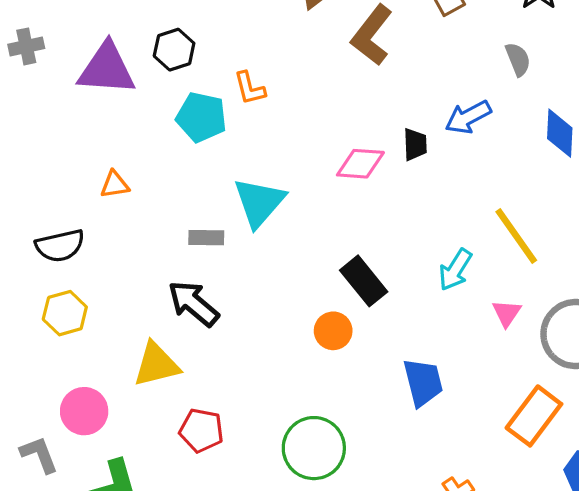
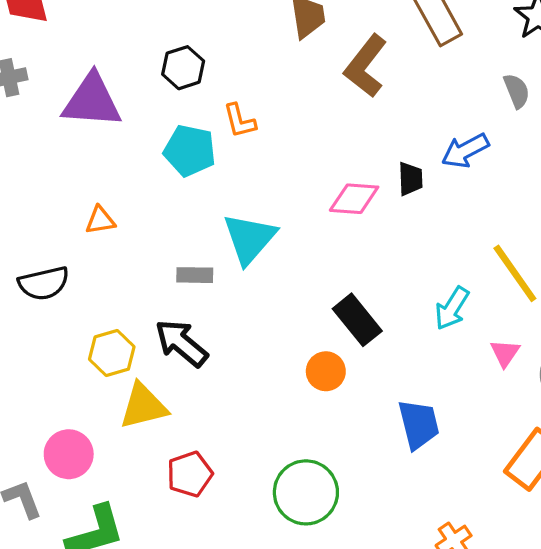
black hexagon: (174, 50) -> (183, 68), moved
yellow hexagon: (65, 313) -> (112, 353), moved
red pentagon: (201, 430) -> (190, 474), turned -30

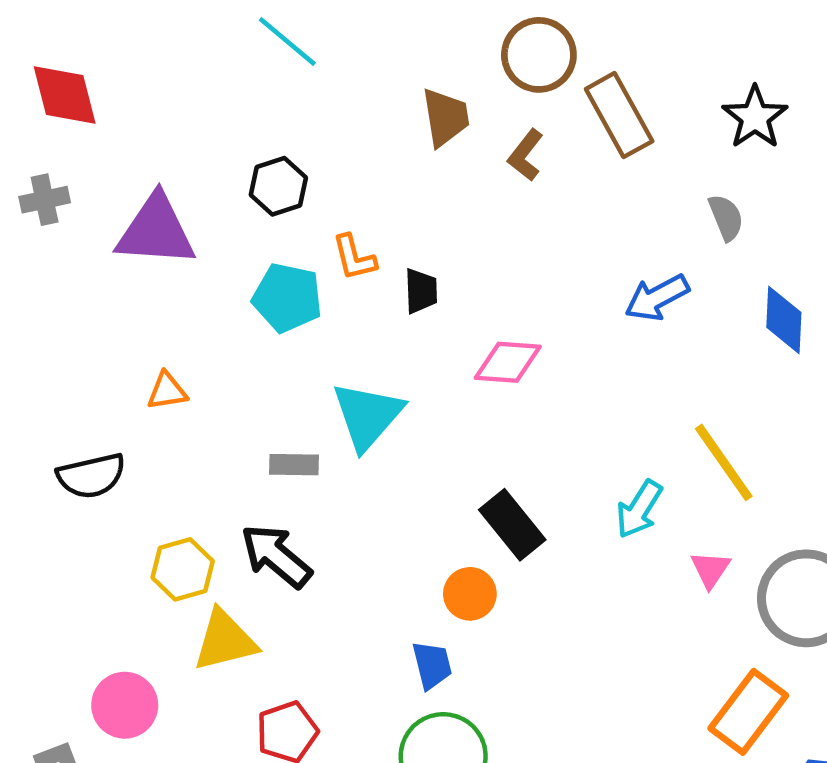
brown L-shape: (366, 66) -> (526, 155), moved, size x0.6
black trapezoid: (410, 179) -> (421, 291), moved
blue trapezoid: (419, 424) -> (432, 665), moved, size x0.7

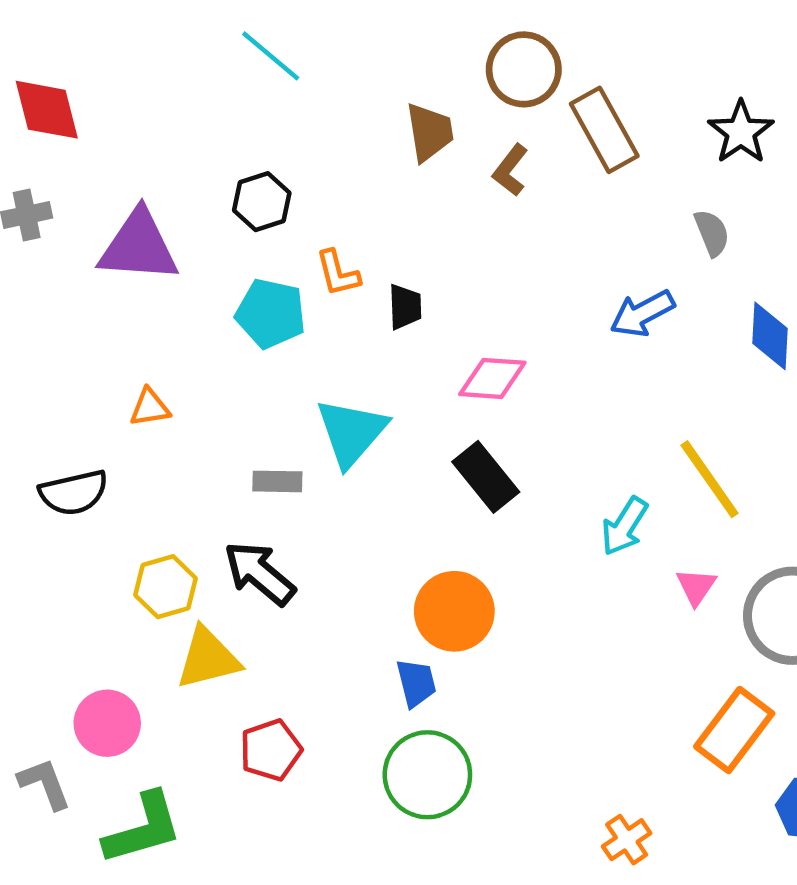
black rectangle: (512, 525) -> (486, 477), moved
orange circle: (470, 594) -> (454, 611), size x1.5

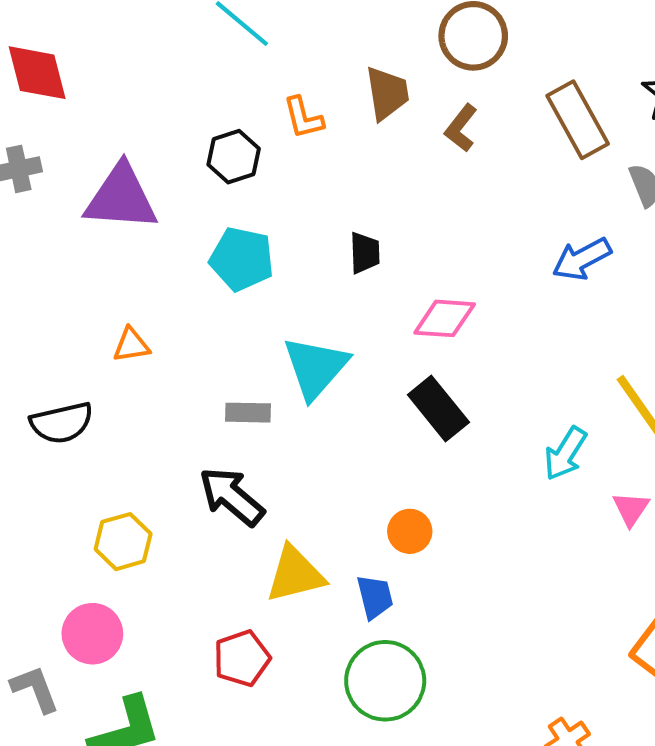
brown rectangle: (604, 130) -> (578, 120), moved
orange L-shape: (338, 273) -> (303, 118), moved
yellow hexagon: (165, 587) -> (123, 542), moved
orange circle: (454, 611) -> (410, 531), size x0.6
yellow triangle: (208, 658) -> (295, 574), moved

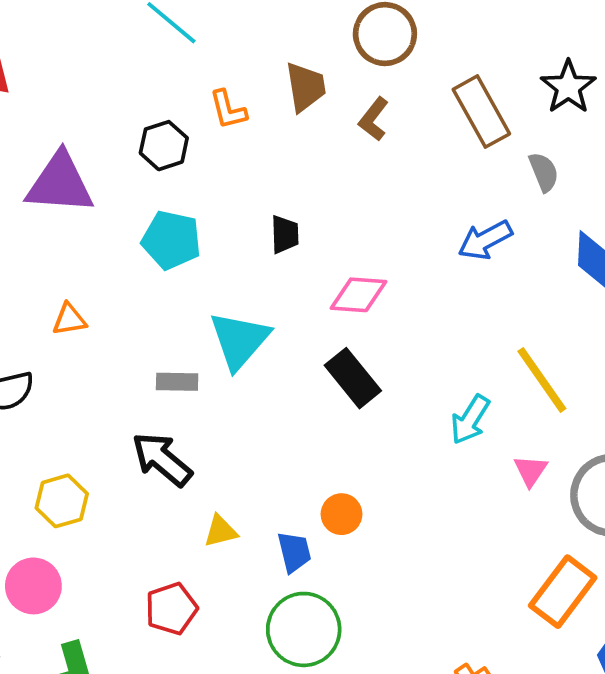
orange circle: (410, 531) -> (341, 514), moved
yellow triangle: (295, 574) -> (221, 531), size x0.6

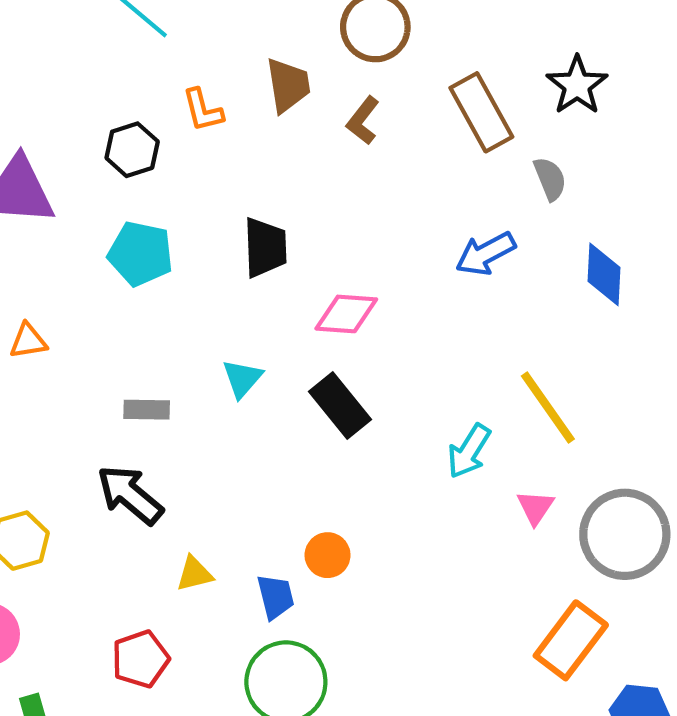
black trapezoid: (285, 234) -> (265, 247), size x1.4
cyan triangle: (239, 340) -> (242, 378), moved, size x0.6

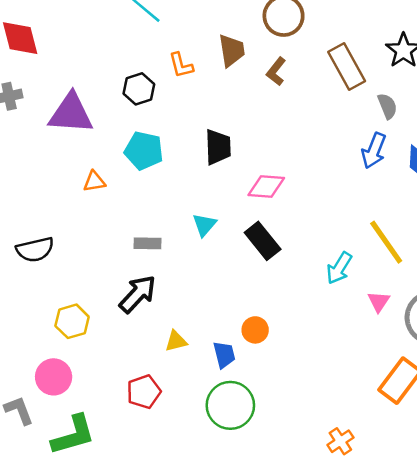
blue arrow: (486, 254) -> (374, 151), moved, turned -40
orange triangle: (28, 341) -> (94, 182), moved
black arrow: (130, 495) -> (138, 294), turned 93

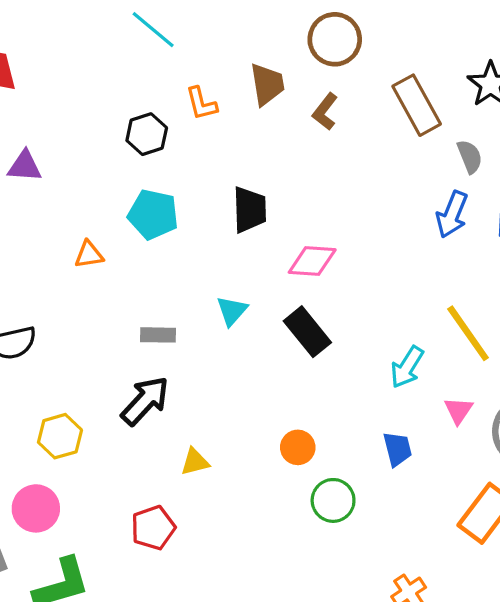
purple triangle: (71, 114) -> (25, 166), moved, size x0.6
blue trapezoid: (224, 355) -> (397, 449), moved
green circle: (230, 405) -> (333, 500), moved, size x0.7

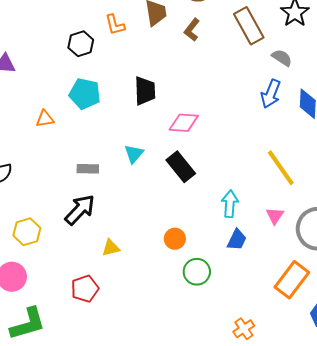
gray semicircle: (470, 157) -> (282, 58), turned -35
cyan arrow: (407, 367) -> (230, 204), moved, turned 152
blue trapezoid: (397, 449) -> (237, 240), turned 40

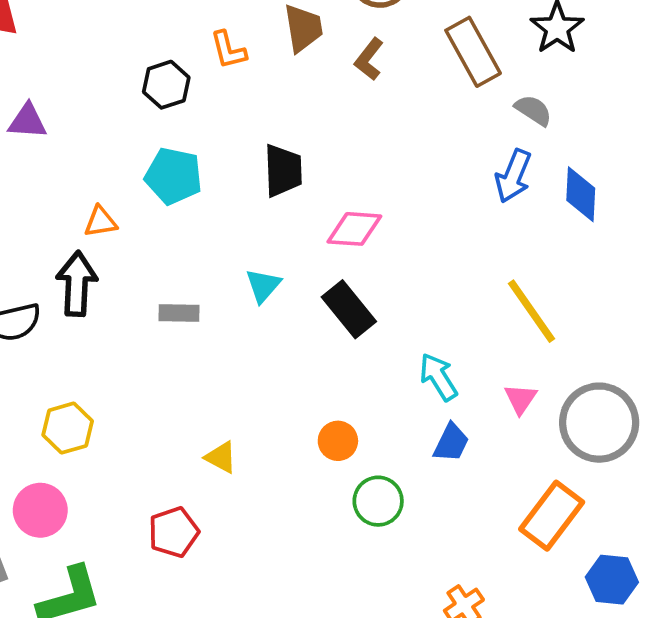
cyan arrow: (230, 204) -> (438, 377), turned -36
black arrow: (80, 210) -> (77, 284), moved, turned -40
yellow triangle: (111, 248) -> (221, 457), turned 42

